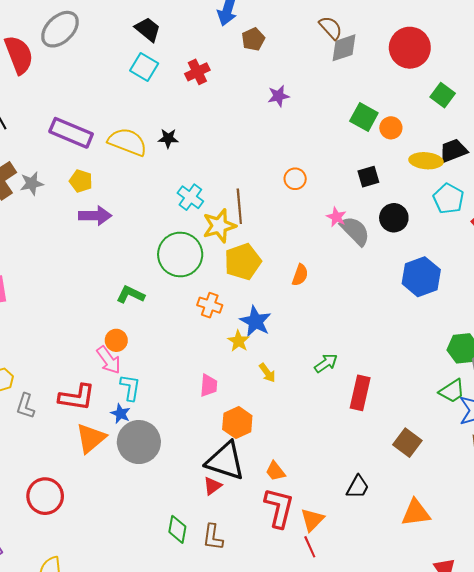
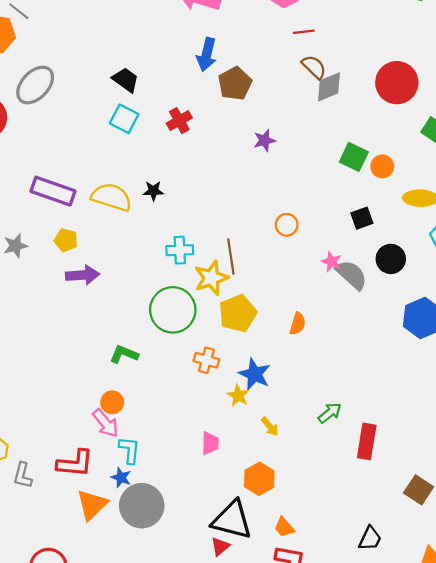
brown pentagon: (253, 39) -> (235, 83), size x1.4
cyan cross: (190, 197) -> (180, 250), turned -35
orange hexagon: (237, 422) -> (259, 479), moved

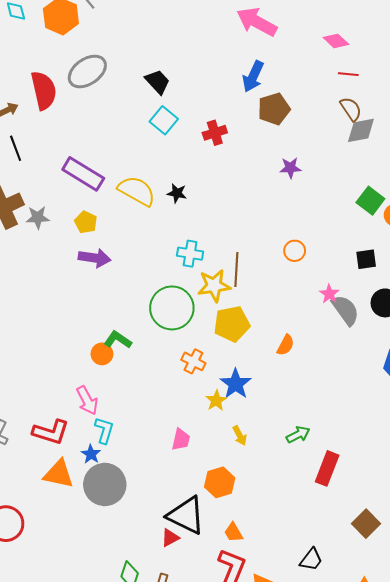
black trapezoid: (126, 80) -> (157, 82), moved
orange circle: (112, 402) -> (102, 354), moved
orange triangle: (92, 505) -> (59, 474), turned 44

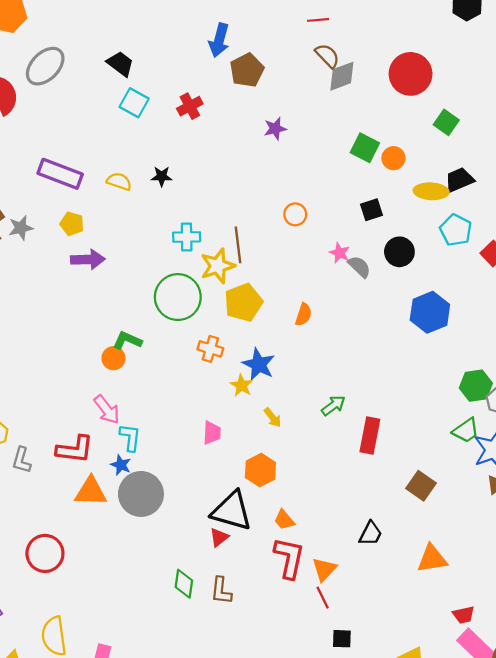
yellow semicircle: (137, 191) -> (119, 181), size x0.6
gray semicircle: (345, 310) -> (359, 267), size x0.7

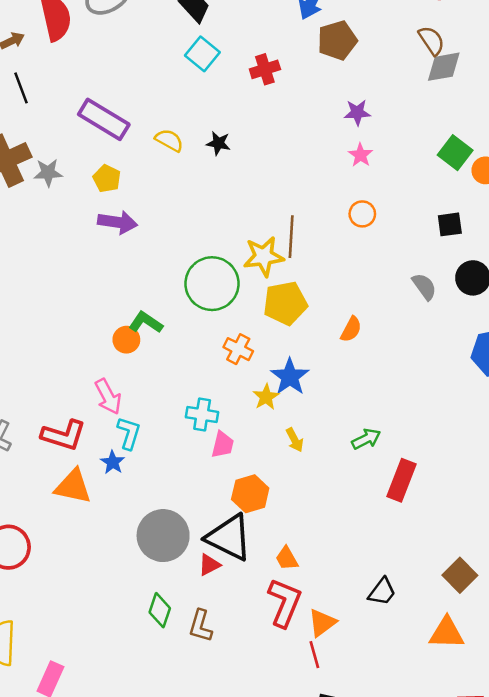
cyan cross: (187, 237) -> (202, 415), moved
pink star: (340, 253) -> (360, 155), moved
orange hexagon: (260, 470) -> (250, 494), moved
brown square: (421, 486) -> (460, 575), moved
gray circle: (141, 494) -> (163, 536), moved

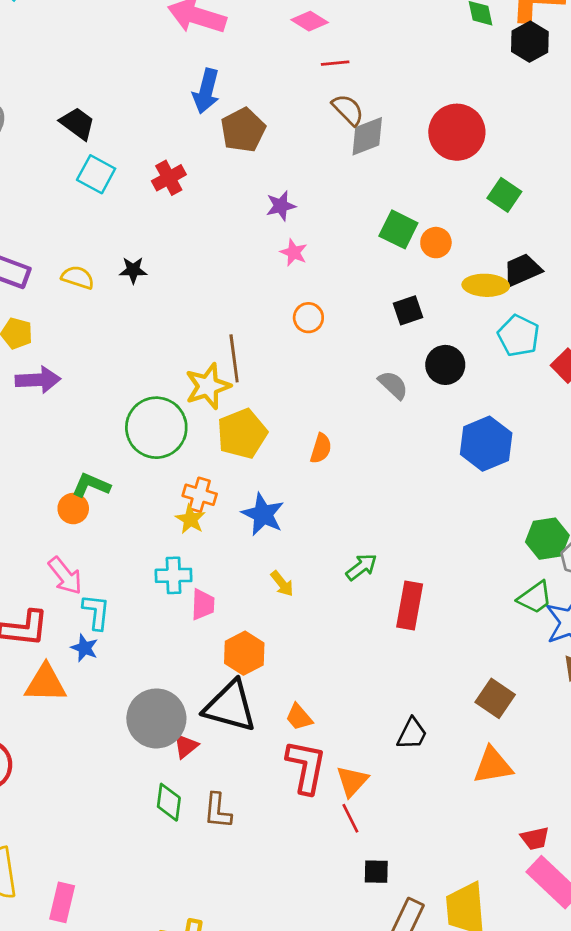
yellow star: (266, 397) -> (190, 519), moved
red triangle: (209, 565) -> (186, 746), moved

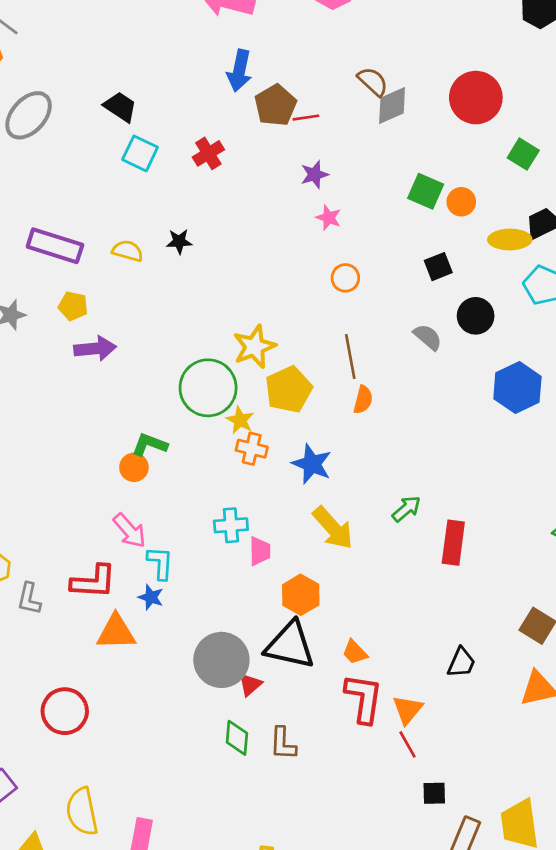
red line: (335, 63) -> (306, 118), moved
brown line: (234, 358) -> (350, 357), moved
yellow star: (190, 519) -> (240, 420), moved
yellow arrow: (282, 584) -> (333, 528), size x1.8

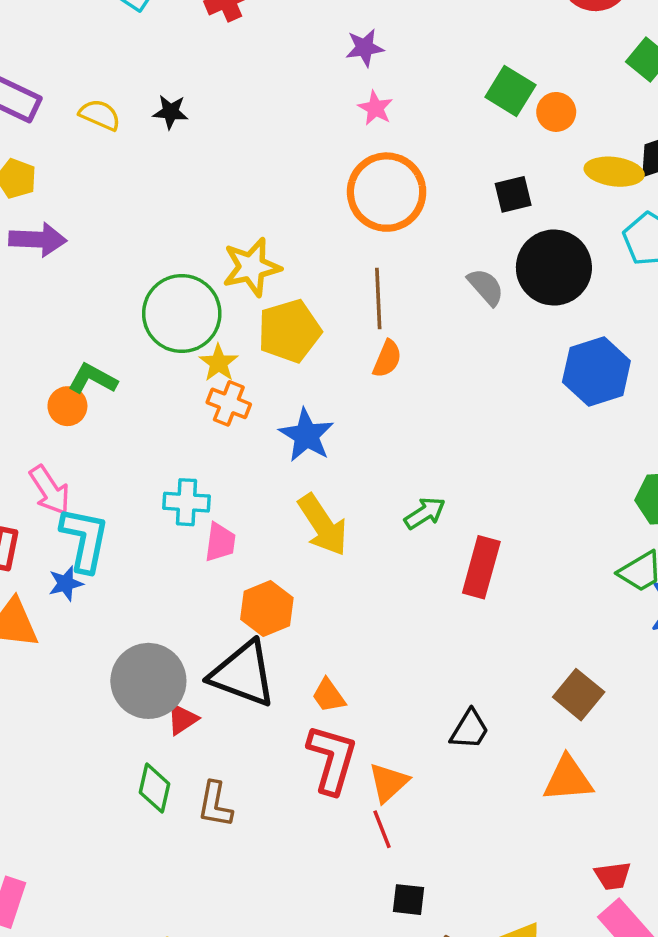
orange circle: (345, 278) -> (387, 192), size x2.0
black circle: (476, 316) -> (554, 268), size x1.5
cyan L-shape: (160, 563) -> (85, 539), size x1.4
blue star: (151, 597) -> (66, 583), turned 30

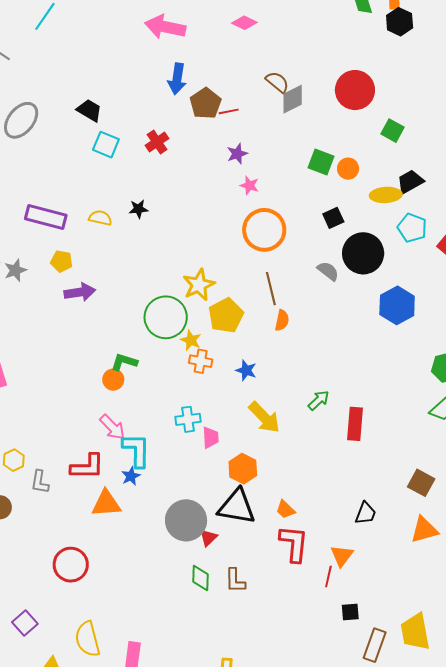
blue star: (306, 435) -> (246, 370), size x0.7
orange triangle: (388, 782) -> (342, 556), moved
red line: (382, 829) -> (328, 577), turned 45

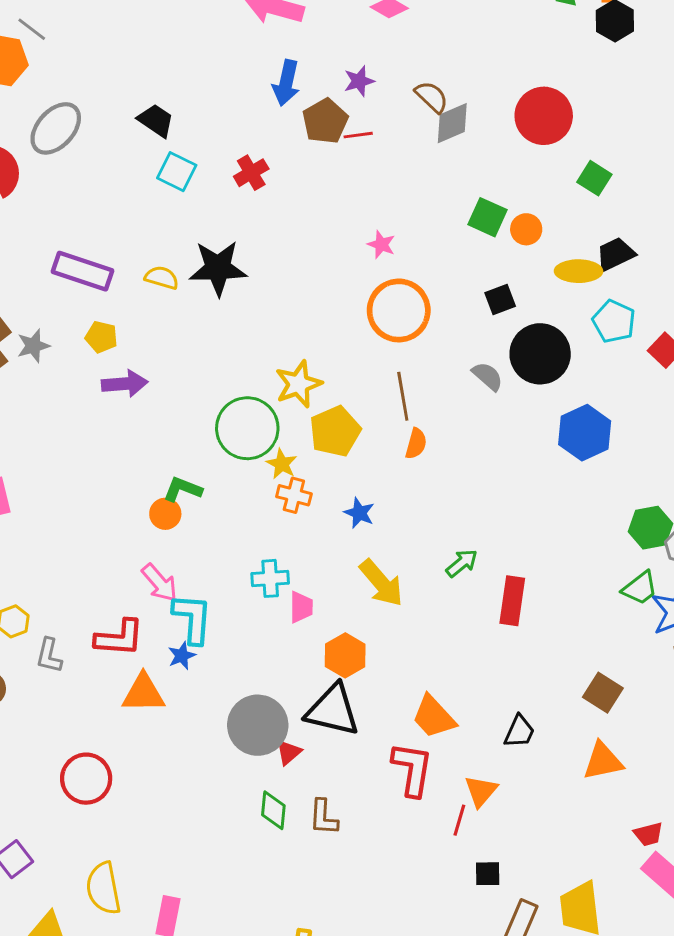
purple star: (237, 154) -> (359, 81), moved
black star: (138, 209) -> (218, 268), size x2.0
orange trapezoid: (285, 509) -> (434, 717), moved, size x1.6

